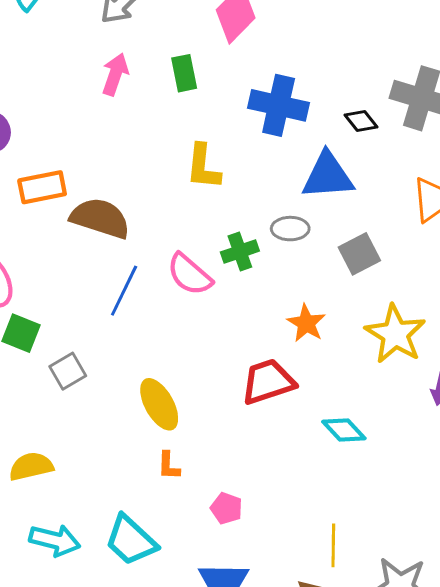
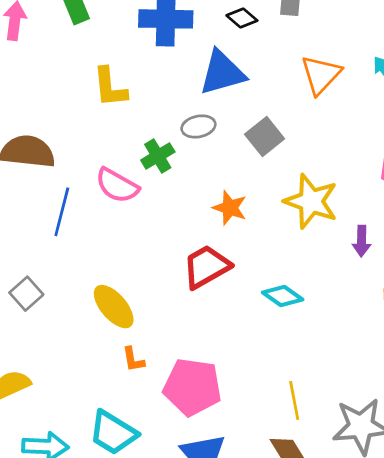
pink pentagon: (226, 508) -> (192, 387), size x2.0

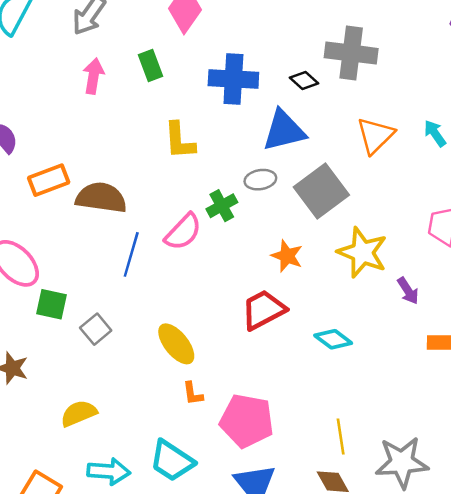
gray square: (265, 136) -> (321, 191), size x1.5
pink semicircle: (117, 186) -> (183, 232), turned -78
purple arrow: (362, 241) -> (408, 291), turned -36

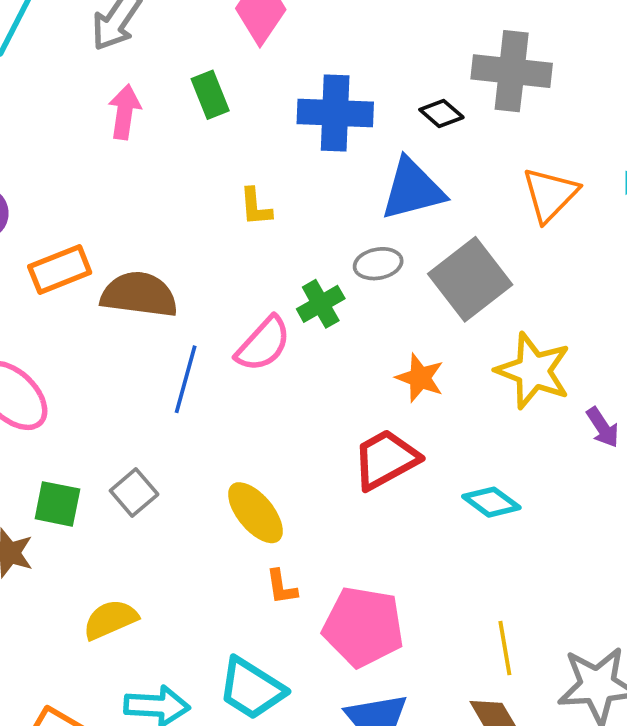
yellow L-shape: (180, 141) -> (256, 207), size x0.7
green square: (52, 304) -> (57, 504), moved

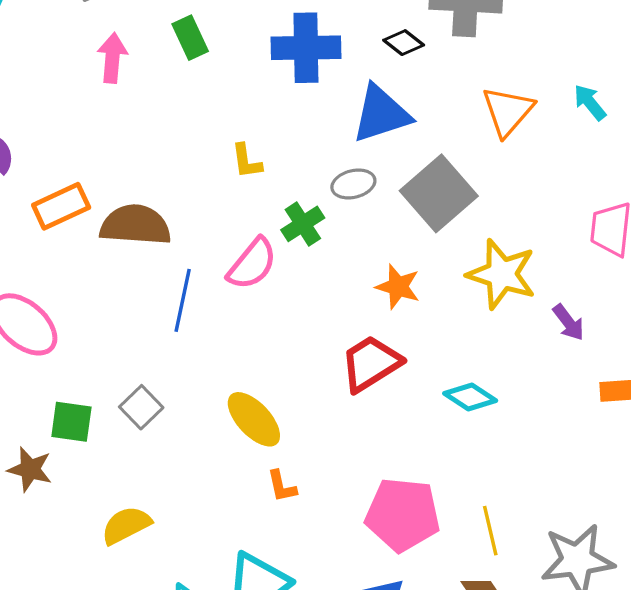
yellow L-shape: (256, 207) -> (247, 161), moved
pink pentagon: (363, 627) -> (403, 515), moved

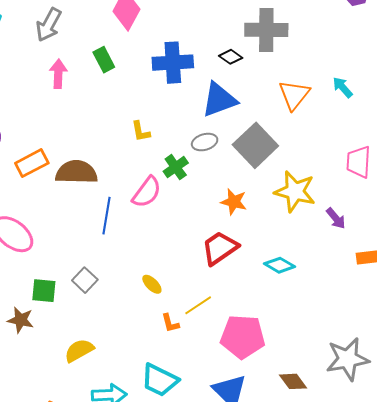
yellow ellipse: (254, 419) -> (152, 284), size x0.6
yellow line: (490, 531) -> (198, 305), moved, turned 72

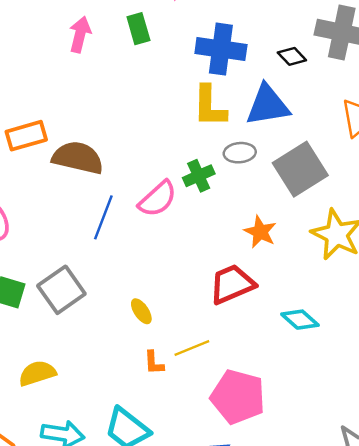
yellow L-shape: (141, 131) -> (210, 106), moved, size x1.6
gray square: (85, 280) -> (61, 290), size x1.5

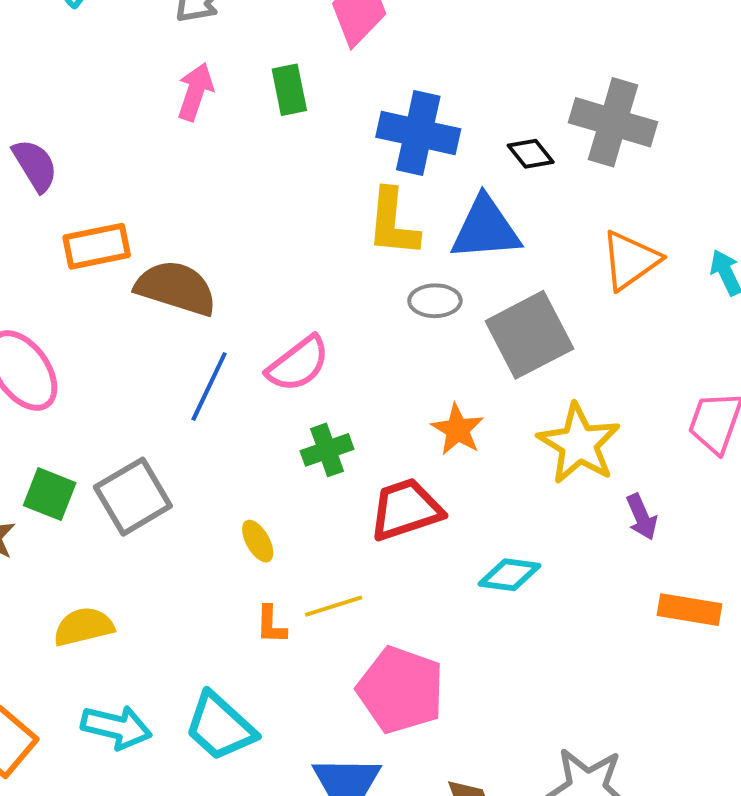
green cross: (199, 176) -> (327, 450), moved
cyan diamond: (300, 320) -> (510, 575), turned -39

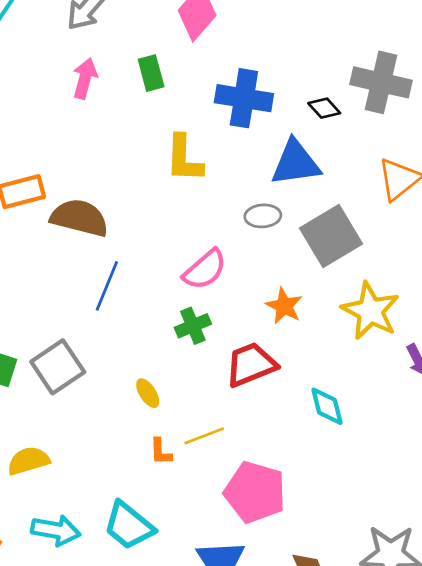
yellow L-shape: (393, 223) -> (184, 159), moved
pink semicircle: (298, 364) -> (205, 270), moved
cyan diamond: (510, 575) -> (327, 406), turned 72

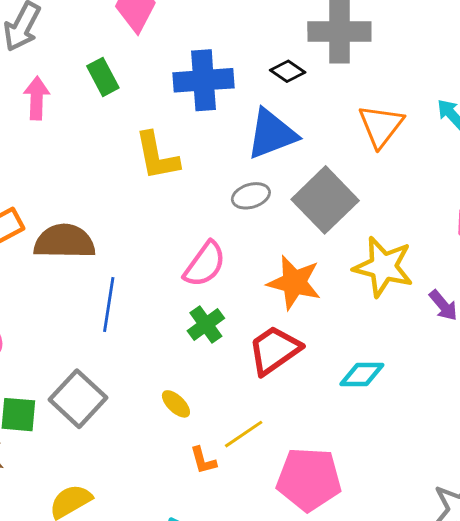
orange star: (284, 306) -> (294, 282), size x1.4
cyan diamond: (327, 406) -> (362, 374), turned -63

